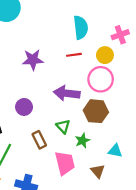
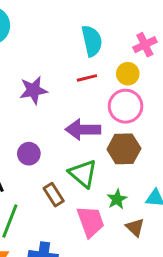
green triangle: (63, 126) -> (83, 174), size x1.5
green star: (82, 141) -> (117, 199), moved

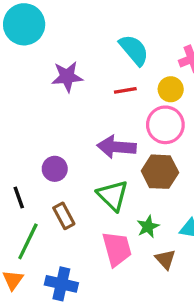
cyan semicircle: (92, 41) -> (134, 50), turned -32
purple star: (33, 90) -> (67, 77), moved
brown rectangle: (54, 195) -> (64, 216), moved

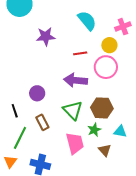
red line: (125, 90) -> (80, 53), moved
brown hexagon: (160, 172) -> (102, 108), moved

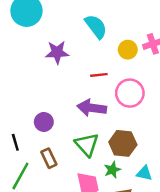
cyan semicircle: (87, 21) -> (96, 27), moved
yellow circle: (109, 45) -> (128, 50), moved

